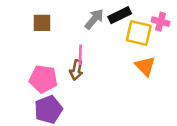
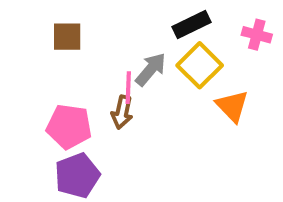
gray arrow: (94, 19) -> (151, 69), moved
yellow square: (139, 33) -> (200, 65), moved, turned 32

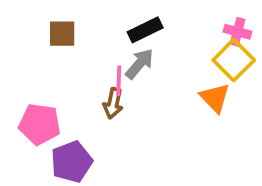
black rectangle: (191, 24) -> (145, 30), moved
yellow square: (200, 65) -> (234, 60), moved
pink pentagon: (69, 127) -> (40, 124), moved

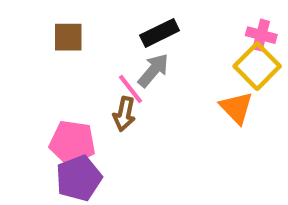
pink line: (119, 81) -> (131, 89), turned -40
pink pentagon: (40, 124) -> (72, 143), moved

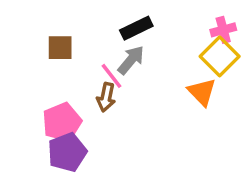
pink cross: (261, 35) -> (223, 30), turned -30
brown square: (68, 37) -> (60, 48), moved
pink pentagon: (72, 143) -> (62, 122), turned -30

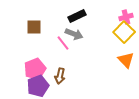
gray arrow: (131, 60) -> (74, 34), turned 72
orange triangle: (202, 92) -> (126, 60), moved
brown arrow: (106, 97) -> (60, 76), moved

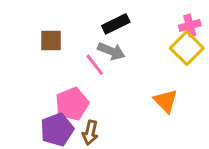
orange triangle: (126, 60) -> (166, 101), moved
pink pentagon: (35, 69) -> (72, 104), moved
brown arrow: (60, 76) -> (90, 133), moved

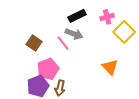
pink cross: (190, 25) -> (107, 17), moved
brown square: (51, 41) -> (34, 43), moved, turned 35

